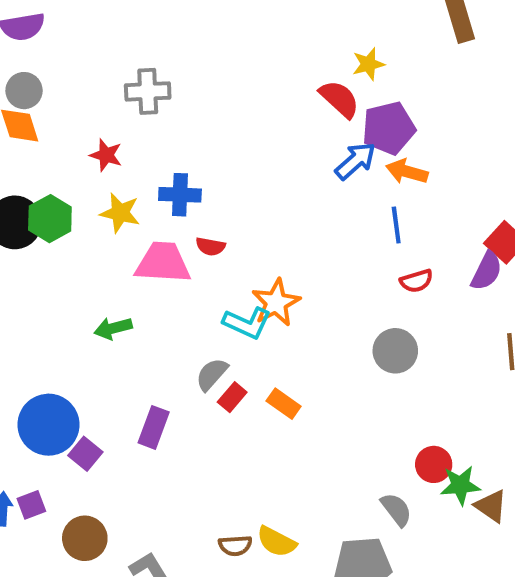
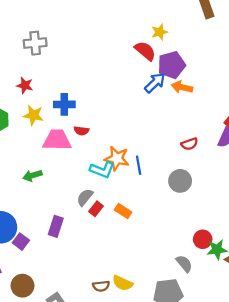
gray cross: (148, 91) -> (35, 43), moved
blue line: (396, 225) -> (139, 165), moved
orange star: (276, 303) -> (117, 158), turned -30

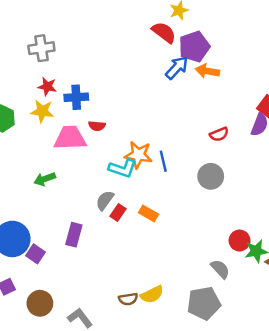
gray cross: (35, 43) -> (41, 48), moved
red star: (25, 85) -> (47, 86), moved
yellow semicircle: (122, 283) -> (152, 294), turned -48

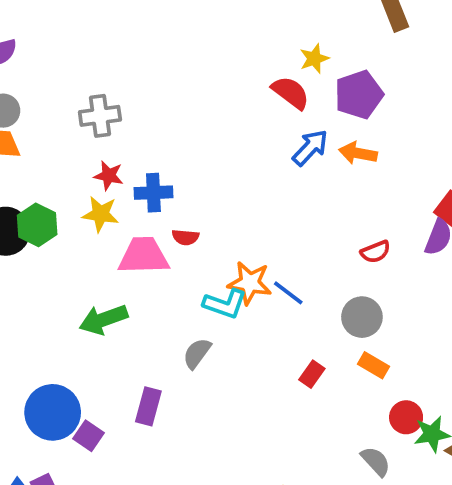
purple pentagon: (194, 47) -> (359, 95), moved
blue line: (163, 161) -> (288, 293), turned -40
green arrow: (45, 179) -> (104, 319), size x1.4
red rectangle: (118, 213) -> (312, 374), moved
orange rectangle: (148, 213) -> (373, 365), moved

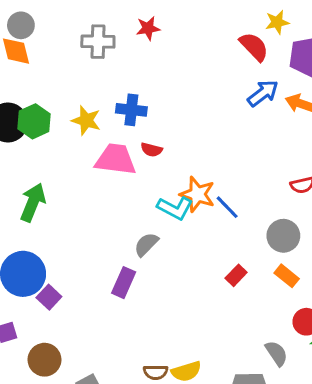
red star: (109, 176) -> (148, 28), moved, turned -30
green arrow: (104, 319) -> (33, 202), moved, turned 123
purple rectangle: (148, 406) -> (124, 283), moved

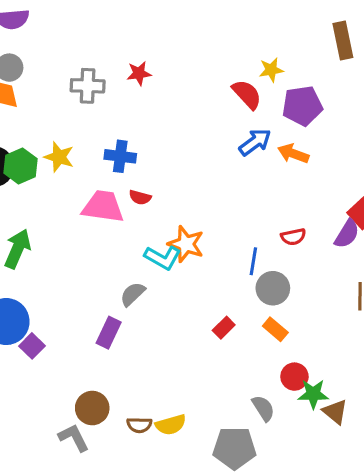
yellow star: (86, 120) -> (59, 157), moved
blue line: (227, 207) -> (253, 261), moved, turned 52
brown circle: (44, 360) -> (92, 408), moved

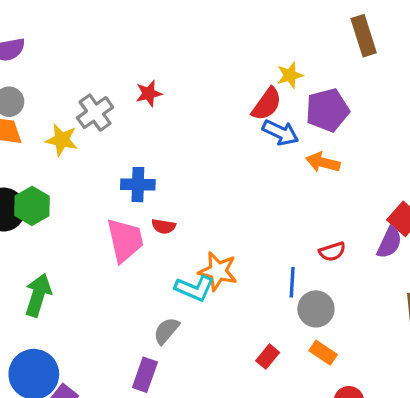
gray cross: (88, 86) -> (95, 113), turned -32
red semicircle: (247, 94) -> (267, 104), turned 84
blue arrow: (255, 142) -> (280, 133), moved, turned 68
yellow star: (59, 157) -> (62, 140), moved
pink trapezoid: (103, 207) -> (125, 240), turned 75

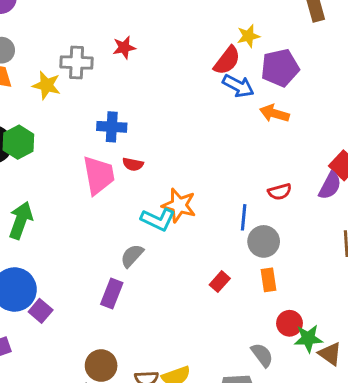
gray cross: (95, 113) -> (77, 62), turned 36
orange rectangle: (323, 353) -> (269, 280), turned 45

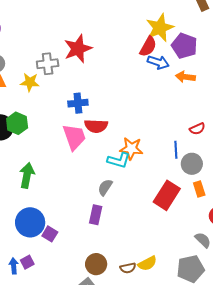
yellow star: (248, 36) -> (160, 28), size x1.8
red star: (124, 48) -> (78, 49), size x1.8
purple pentagon: (280, 68) -> (184, 46), turned -30
red semicircle: (133, 164) -> (96, 126), size x1.6
red rectangle: (220, 282) -> (167, 195), size x2.0

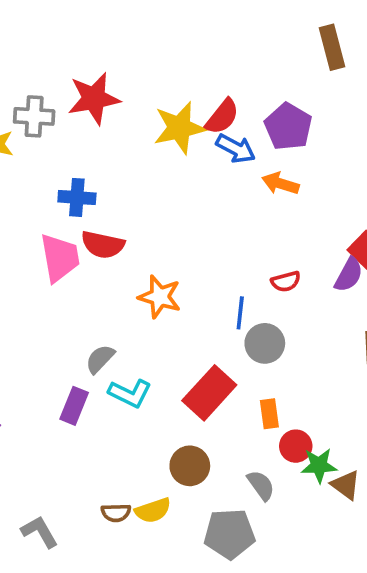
yellow star: (160, 28) -> (179, 128), moved
cyan L-shape: (119, 160) -> (130, 393), moved
orange rectangle: (199, 189) -> (269, 414), moved
brown circle: (96, 264) -> (190, 466), moved

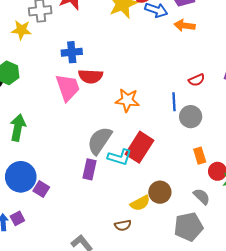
gray semicircle: (100, 359) -> (100, 141), size x1.6
red rectangle: (209, 393) -> (140, 147), moved
yellow semicircle: (153, 510) -> (140, 203), moved

